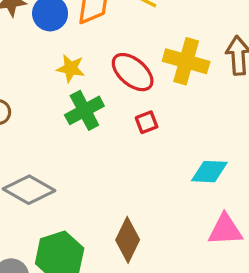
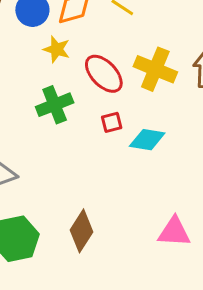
yellow star: (71, 68) -> (57, 49), moved
cyan diamond: (209, 172) -> (147, 140), moved

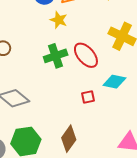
red ellipse: (104, 74) -> (86, 55), moved
red square: (112, 122) -> (88, 97), moved

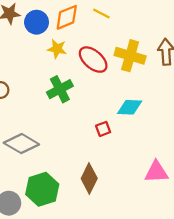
red ellipse: (86, 55) -> (93, 60), moved

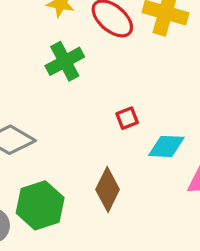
cyan diamond: (130, 107) -> (166, 146), moved

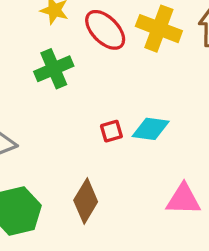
cyan diamond: (166, 146) -> (151, 129), moved

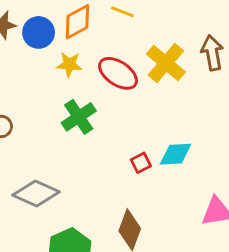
yellow cross: (159, 29) -> (166, 63), turned 30

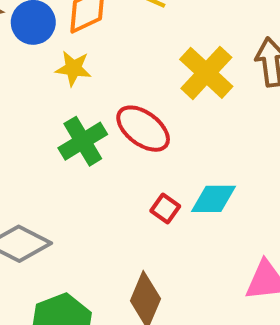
red ellipse: (118, 73) -> (143, 129), moved
red square: (141, 163) -> (165, 209), turned -30

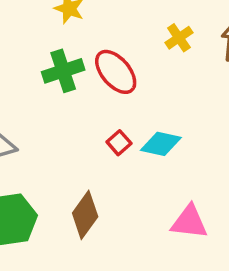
yellow cross: (206, 73) -> (179, 38), size x0.6

